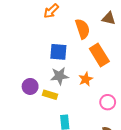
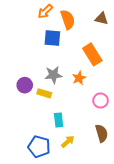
orange semicircle: (83, 29) -> (68, 20), moved
blue square: (58, 52) -> (52, 38), moved

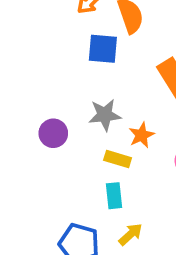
orange star: (79, 78) -> (141, 135), moved
yellow rectangle: (44, 93) -> (118, 159), moved

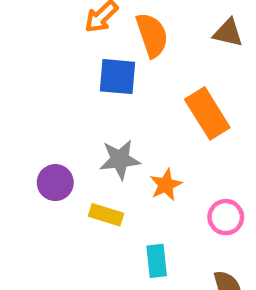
yellow rectangle: (118, 159) -> (106, 215), moved
cyan rectangle: (114, 196) -> (157, 261), moved

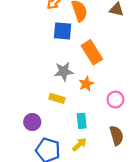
orange rectangle: (207, 113) -> (92, 52), moved
purple circle: (55, 183) -> (32, 122), moved

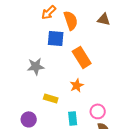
gray star: (64, 71) -> (36, 66), moved
pink circle: (115, 100) -> (98, 111), moved

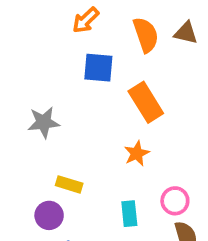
orange semicircle: (71, 20) -> (146, 35), moved
gray star: (36, 66) -> (44, 122), moved
yellow rectangle: (51, 98) -> (69, 184), moved

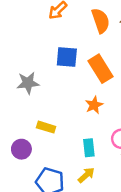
blue square: (98, 68) -> (67, 57), moved
purple circle: (49, 215) -> (21, 149), moved

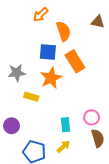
orange semicircle: (101, 21) -> (63, 31), moved
orange star: (94, 105) -> (51, 78), moved, size x1.5
yellow rectangle: (46, 127) -> (31, 97), moved

